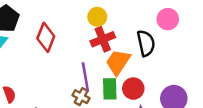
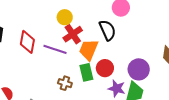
purple line: (85, 77) -> (55, 49), moved, turned -50

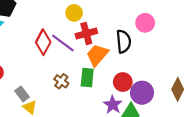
yellow circle: (65, 17) -> (74, 13), moved
red diamond: (27, 42) -> (43, 42), moved
red circle: (105, 68) -> (123, 82), moved

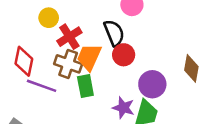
purple line: (63, 43) -> (42, 86), moved
brown cross: (61, 81) -> (68, 64), moved, size x1.5
red circle: (123, 82) -> (124, 55), moved

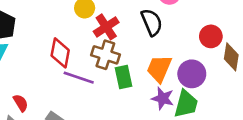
red circle: (124, 55) -> (211, 36), moved
orange trapezoid: (89, 57) -> (159, 69), moved

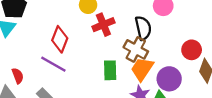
brown cross: (105, 55) -> (136, 49), moved
purple line: (79, 78) -> (53, 64), moved

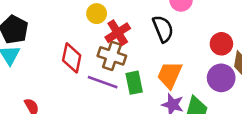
brown cross: (136, 49) -> (112, 56), moved
purple line: (53, 64) -> (103, 82), moved
purple circle: (169, 79) -> (221, 78), moved

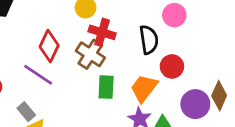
red cross: (118, 33) -> (102, 32), turned 35
red circle: (221, 44) -> (172, 66), moved
purple line: (103, 82) -> (38, 75), moved

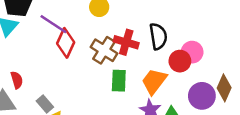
pink circle: (174, 15) -> (192, 52), moved
red cross: (102, 32) -> (126, 42), moved
purple line: (38, 75) -> (53, 24), moved

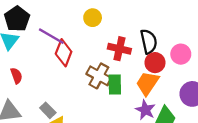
brown cross: (104, 50) -> (99, 76), moved
red circle: (180, 61) -> (155, 63), moved
red semicircle: (17, 80) -> (16, 76), moved

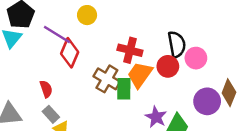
yellow circle: (93, 18) -> (87, 15), moved
black semicircle: (149, 41) -> (177, 44), moved
red semicircle: (16, 76) -> (46, 89), moved
orange trapezoid: (147, 83) -> (140, 75), moved

